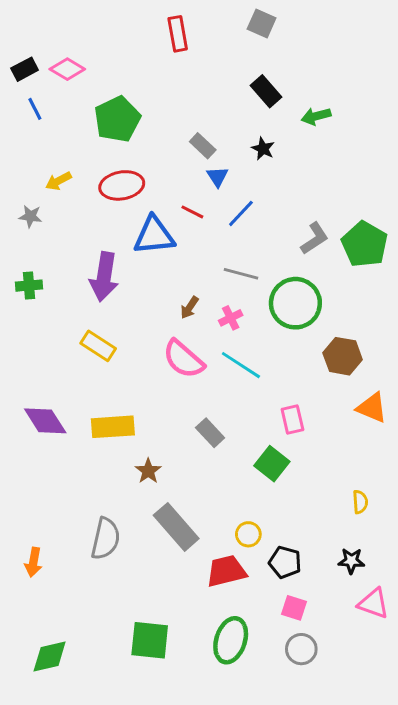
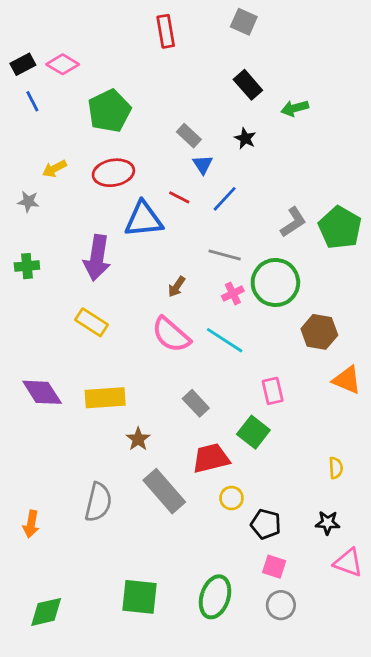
pink cross: (231, 318) -> (233, 293), moved
red trapezoid: (226, 571) -> (211, 458), moved

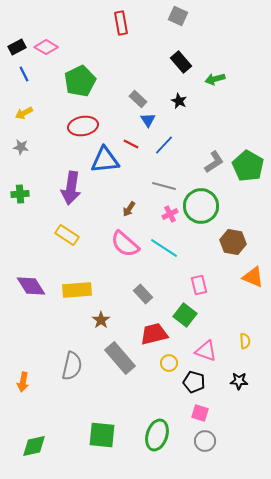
yellow arrow: (54, 169) -> (24, 113), moved
pink triangle: (348, 563) -> (206, 351), moved

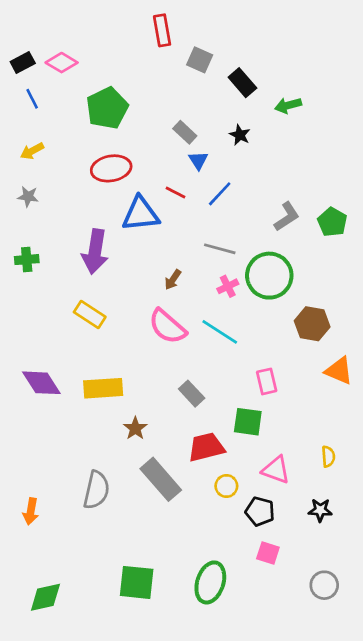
gray square: (178, 16) -> (200, 60), moved
green pentagon: (248, 166) -> (332, 222), size x0.7
green square: (185, 315) -> (248, 422), turned -30
gray circle: (205, 441) -> (324, 585), moved

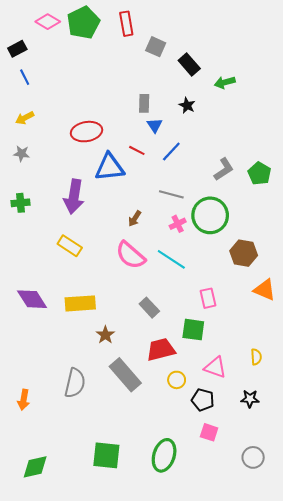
pink diamond: (62, 63) -> (48, 22), moved
green pentagon: (107, 108) -> (83, 23), moved
gray rectangle: (185, 132) -> (144, 103), turned 48

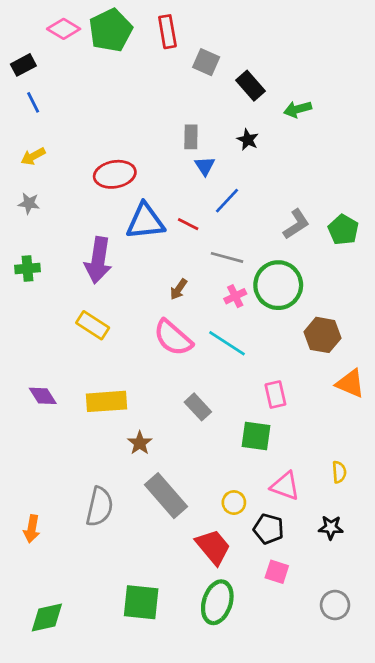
red line: (137, 150) -> (188, 224), moved
purple diamond: (32, 299) -> (43, 396), size x0.7
red trapezoid: (161, 350) -> (213, 547), moved, turned 64

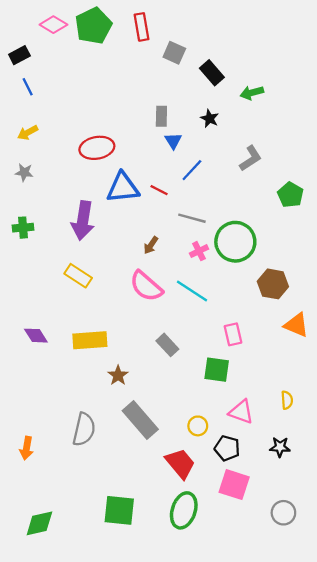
gray L-shape: (296, 224) -> (251, 158), moved
pink square: (277, 572) -> (234, 485), size x1.5

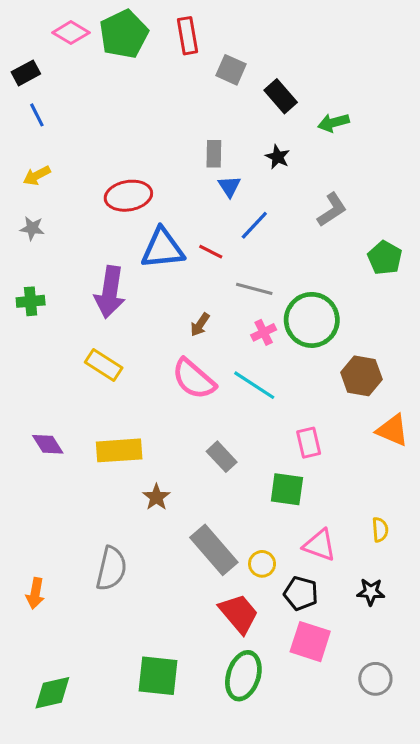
gray rectangle: (140, 420) -> (214, 550), moved

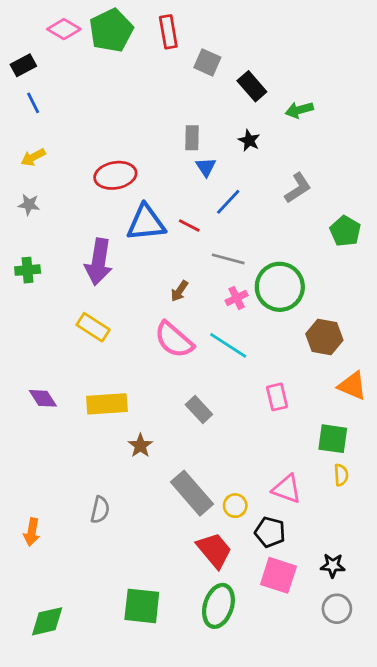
green square: (287, 489) -> (333, 439), moved
gray semicircle: (111, 569) -> (100, 510), size x0.7
black star: (371, 592) -> (333, 566), moved

